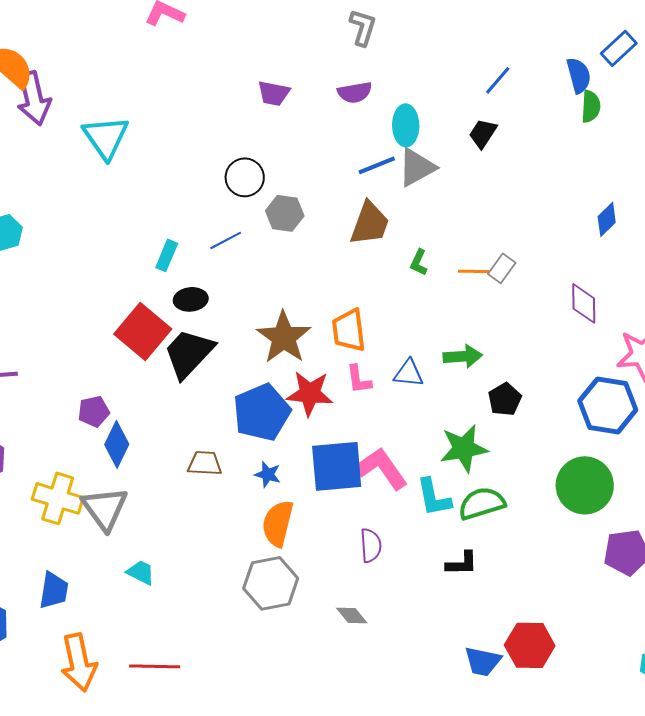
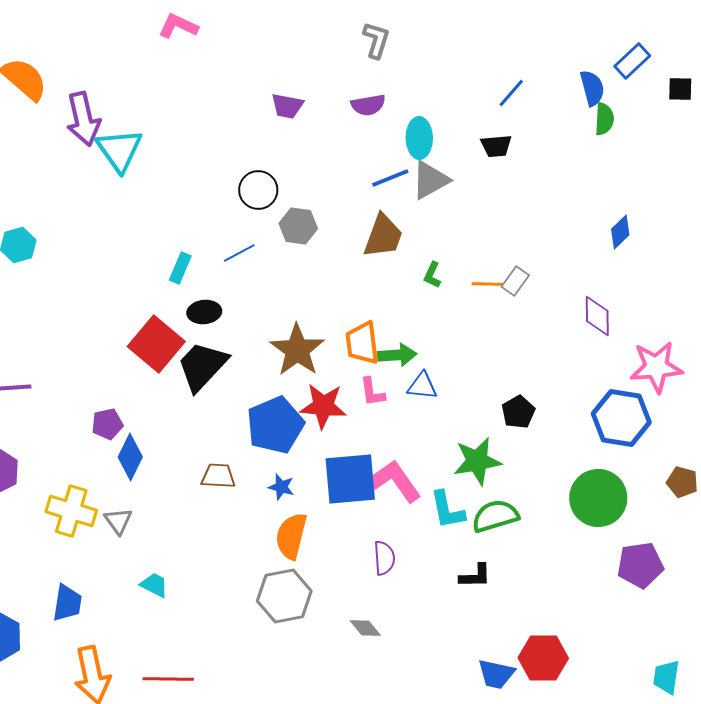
purple arrow: (34, 98) -> (83, 119), moved
black trapezoid: (483, 133) -> (496, 146), turned -128
green arrow: (463, 356) -> (397, 355), moved
gray triangle: (105, 508) -> (118, 521), size x0.6

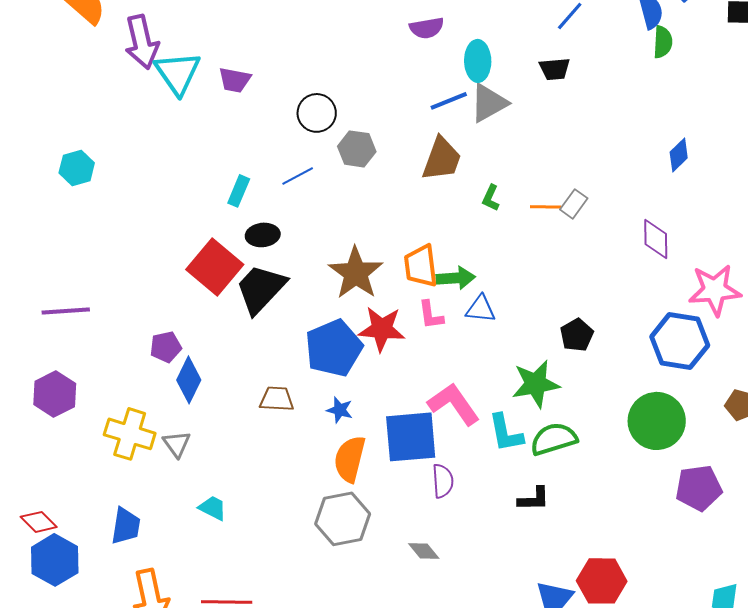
purple trapezoid: (287, 106) -> (235, 80), moved
blue square: (350, 479) -> (411, 437), moved

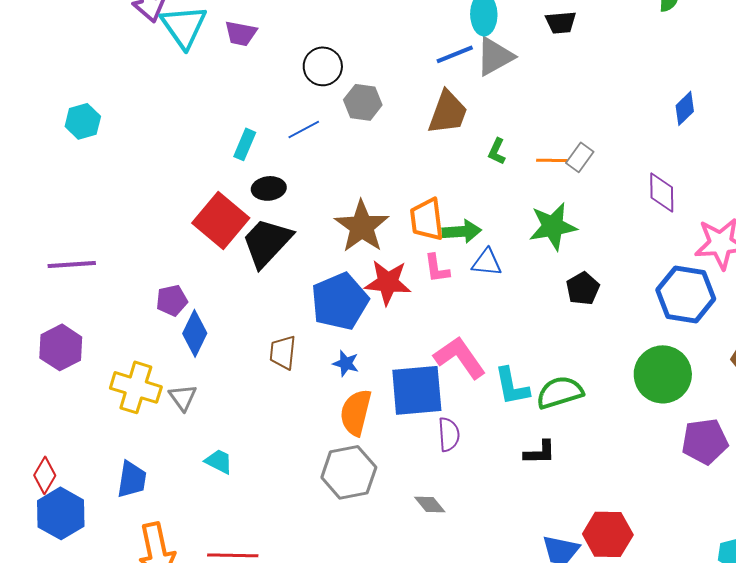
green star: (536, 384) -> (553, 226), moved
brown trapezoid: (277, 399) -> (283, 352), turned -87
red diamond: (39, 522) -> (45, 475), turned 75

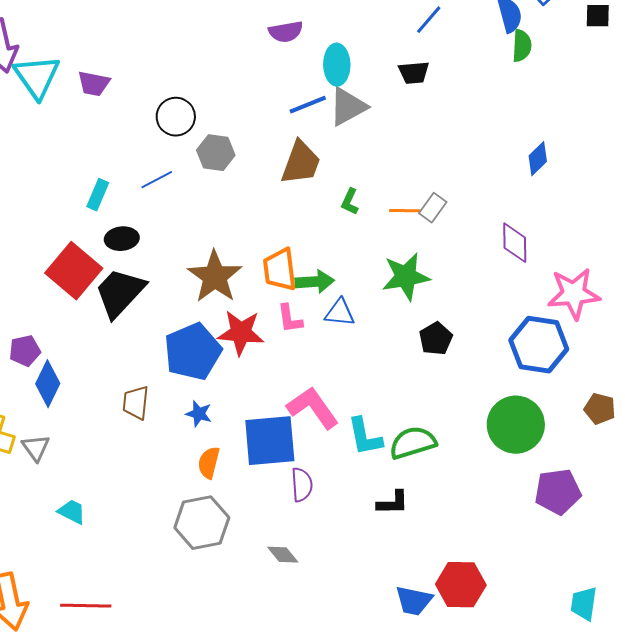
orange semicircle: (356, 412) -> (209, 463), size x0.7

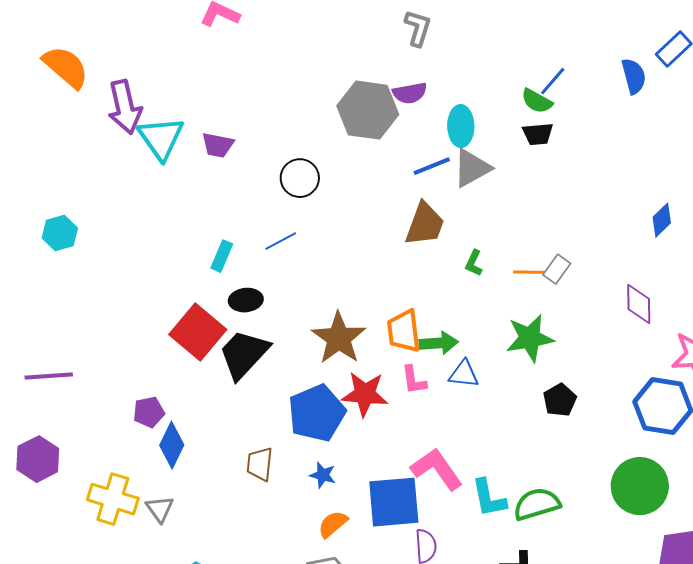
green semicircle: (522, 46) -> (537, 101), moved, turned 116
gray hexagon: (216, 153) -> (368, 110), moved, size x1.6
orange semicircle: (209, 463) -> (333, 524), turned 36

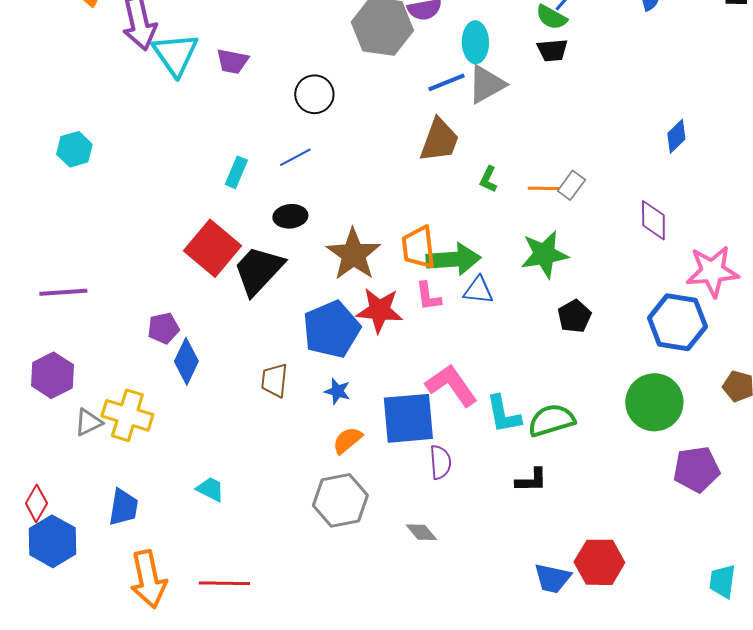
black ellipse: (246, 300) -> (290, 216), moved
green arrow: (439, 343) -> (453, 259), size x1.4
gray triangle: (160, 509) -> (88, 422), moved, turned 40

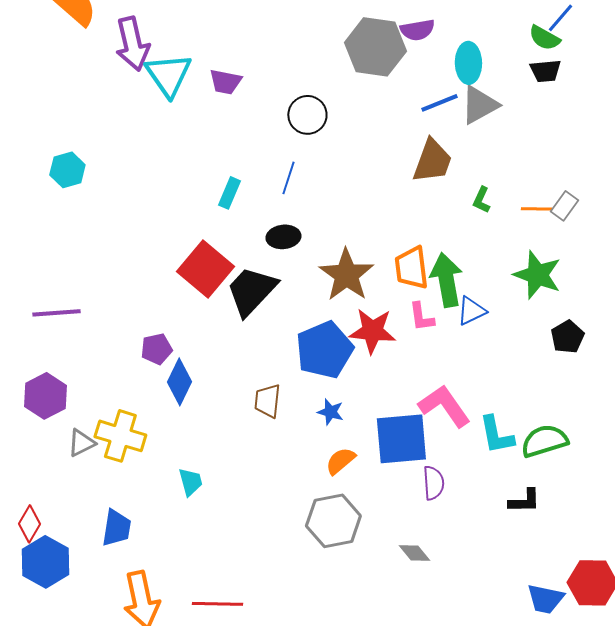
blue line: (295, 157) -> (288, 178), turned -44
green star: (544, 254) -> (537, 275), turned 30
green arrow: (453, 259) -> (446, 280), turned -96
blue triangle: (478, 290) -> (471, 311), turned -32
cyan trapezoid: (210, 489) -> (190, 482), moved, turned 48

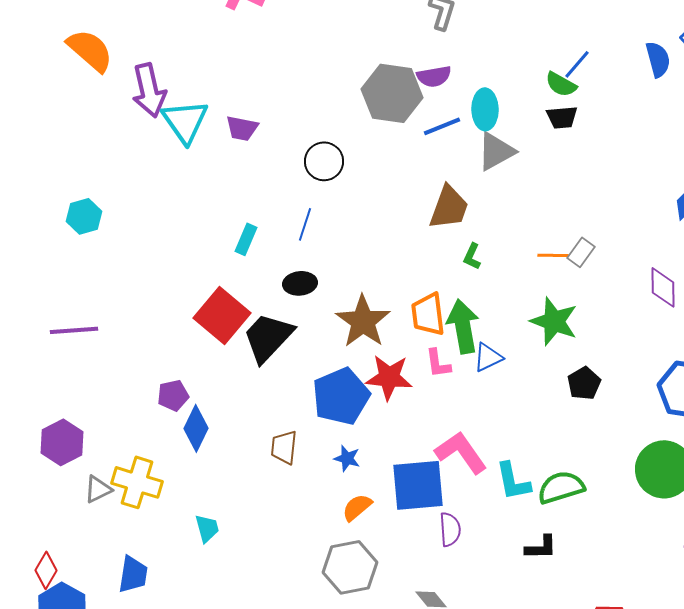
blue line: (439, 103) -> (442, 126), moved
green L-shape: (481, 200) -> (472, 256), moved
purple line: (56, 313) -> (74, 330), moved

